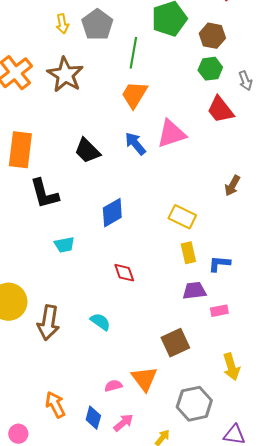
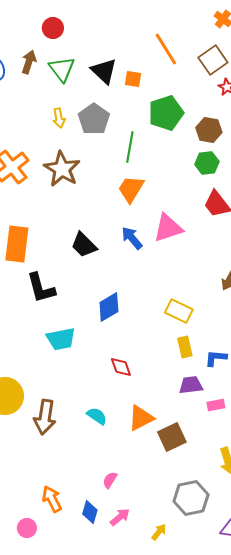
cyan trapezoid: (64, 245) -> (61, 339), size x1.4
orange triangle: (144, 379) -> (141, 418), moved, turned 40
pink semicircle: (113, 386) -> (110, 480), turned -42
pink circle: (18, 434) -> (27, 528), moved

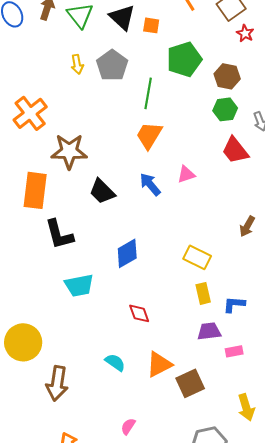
brown star: (62, 169) -> (69, 151), moved, turned -30
pink triangle: (168, 228) -> (186, 174), size x0.6
brown arrow: (45, 417) -> (57, 383), moved

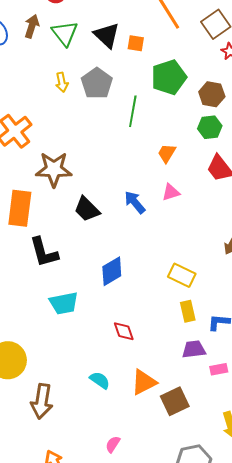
orange trapezoid: (149, 135) -> (167, 153), moved, size x0.7

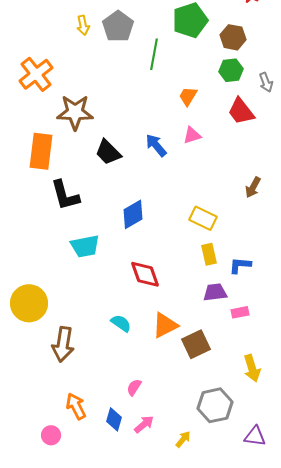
red diamond: (124, 331) -> (145, 274), size x1.4

